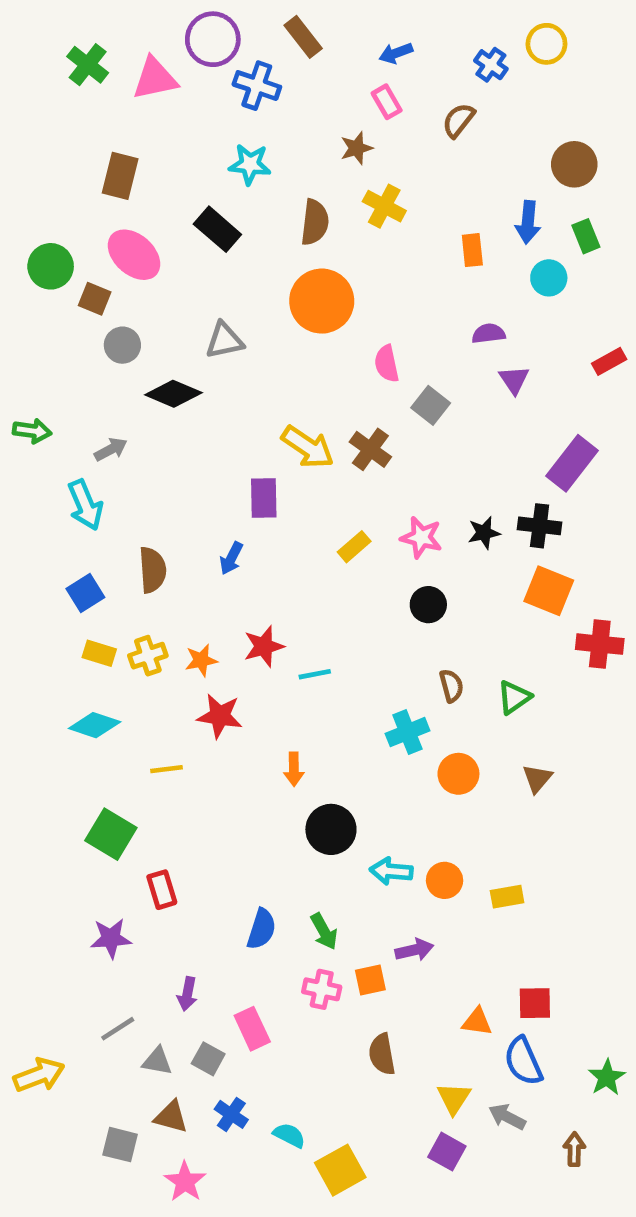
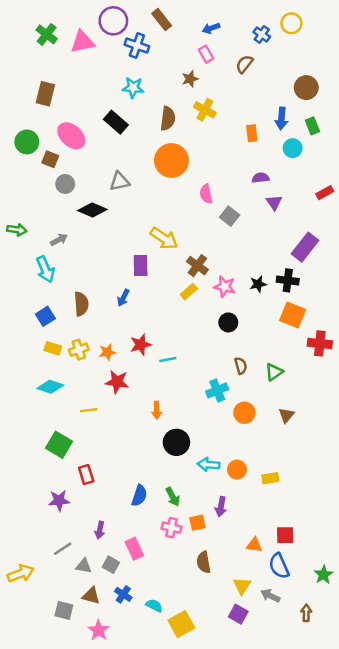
brown rectangle: (120, 176) -> (45, 94), moved
brown cross: (370, 449) -> (197, 266), moved
purple arrow: (414, 950) -> (221, 507), turned 114

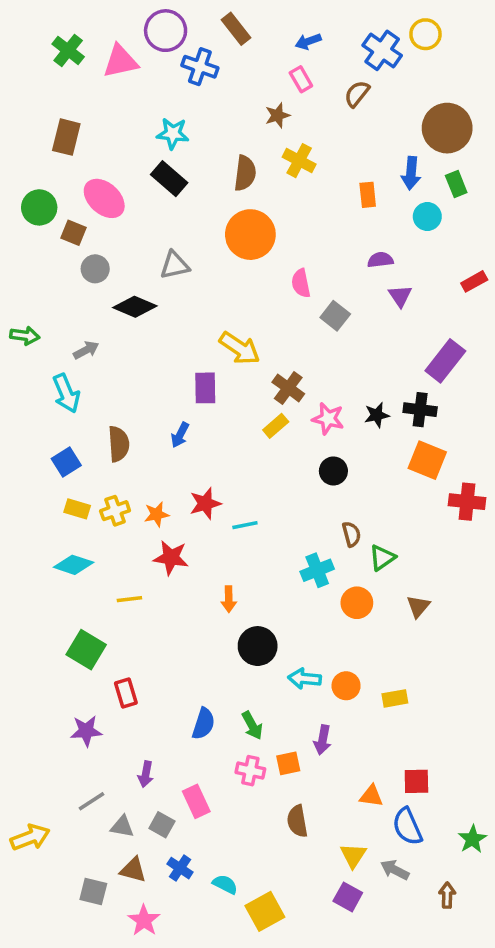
blue cross: (262, 34) -> (382, 50), size x1.5
cyan star: (133, 88) -> (173, 133), moved
brown circle: (306, 88) -> (447, 128), size x1.4
green triangle: (274, 372) -> (382, 558), moved

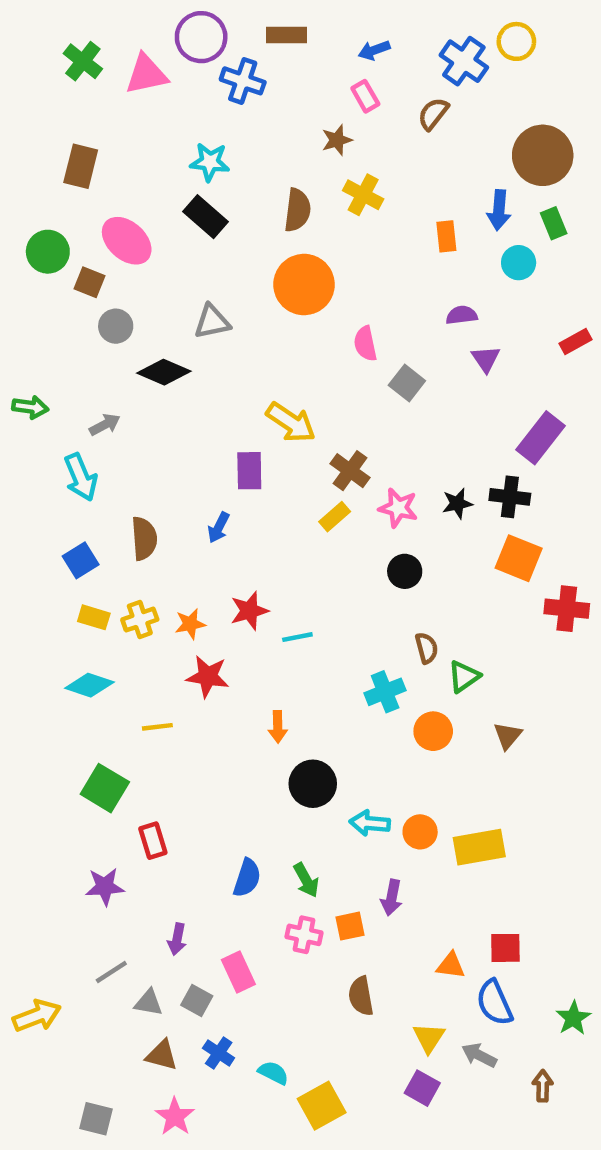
brown rectangle: (236, 29) -> (286, 35), turned -52
yellow rectangle: (395, 698) -> (479, 847), size x1.6
gray square: (93, 892) -> (96, 1119), moved

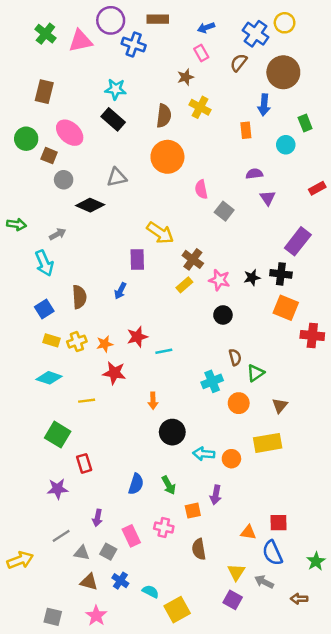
brown circle: (543, 155) -> (283, 72), moved
blue arrow: (499, 210) -> (264, 105), moved
yellow rectangle: (479, 847) -> (268, 443), moved
pink cross: (304, 935) -> (164, 527), moved
brown arrow: (543, 1086) -> (299, 599), turned -91

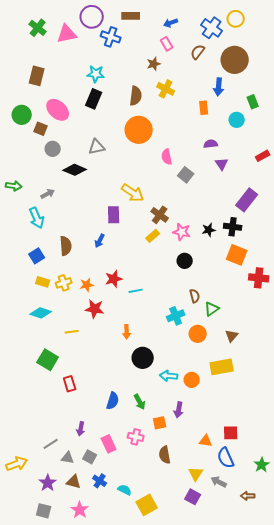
black rectangle: (113, 119) -> (94, 99), turned 72
purple star: (58, 489) -> (48, 483), moved, turned -30

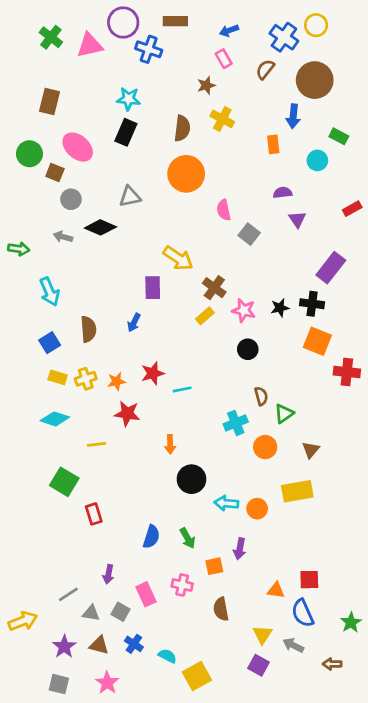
green rectangle: (253, 102) -> (339, 136), turned -40
gray arrow: (48, 194) -> (63, 237), moved, turned -136

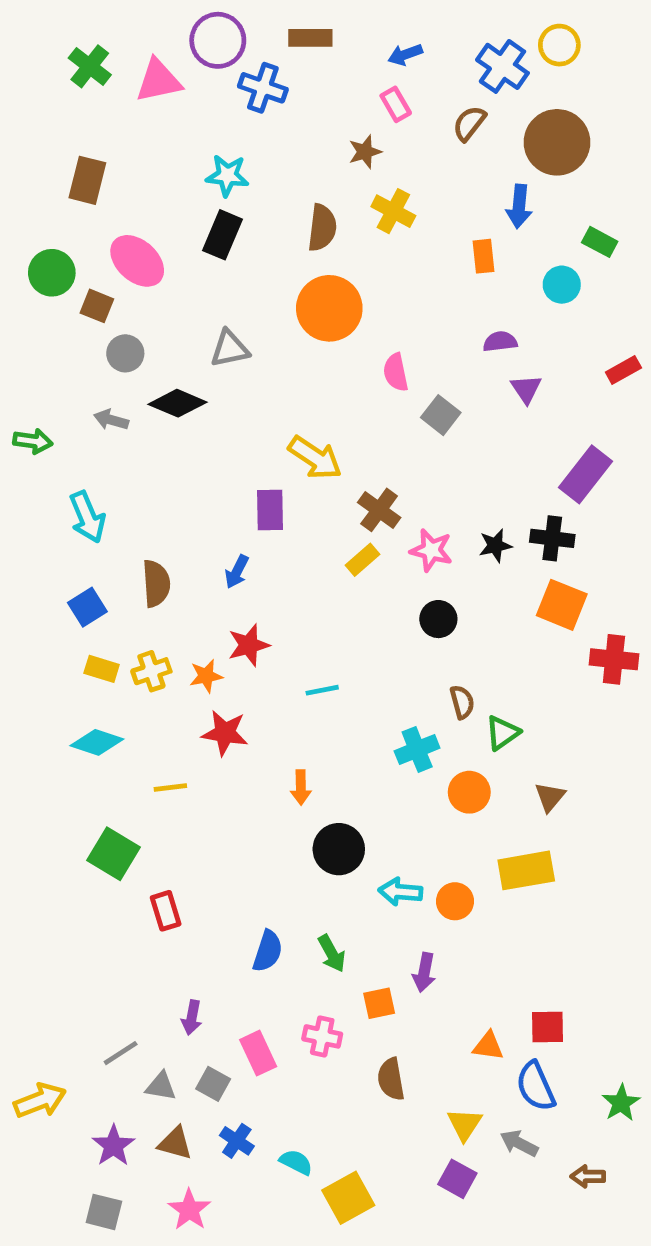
red star: (153, 373) -> (249, 645), moved

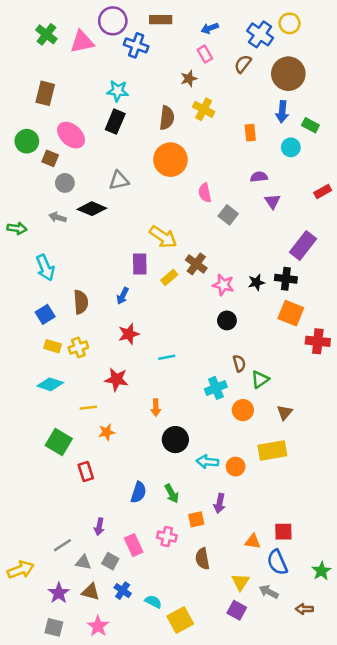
blue arrow: (519, 206) -> (282, 112), moved
yellow rectangle: (363, 560) -> (169, 277), moved
orange star: (206, 676) -> (107, 432), moved

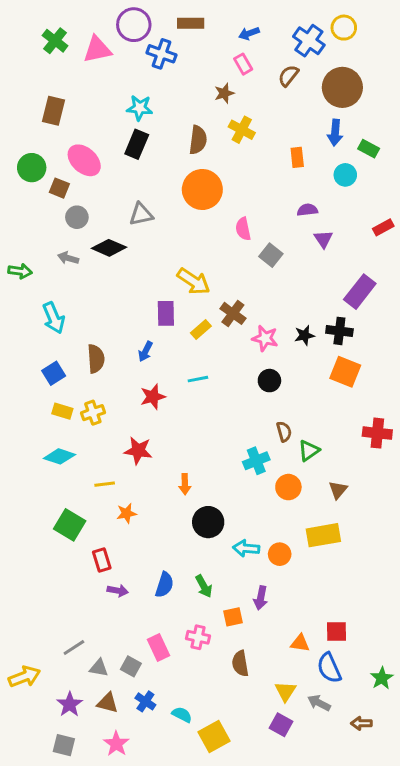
red cross: (318, 341) -> (377, 433), moved
cyan line: (167, 357) -> (198, 379), moved
purple arrow: (99, 527) -> (118, 591), moved, turned -91

